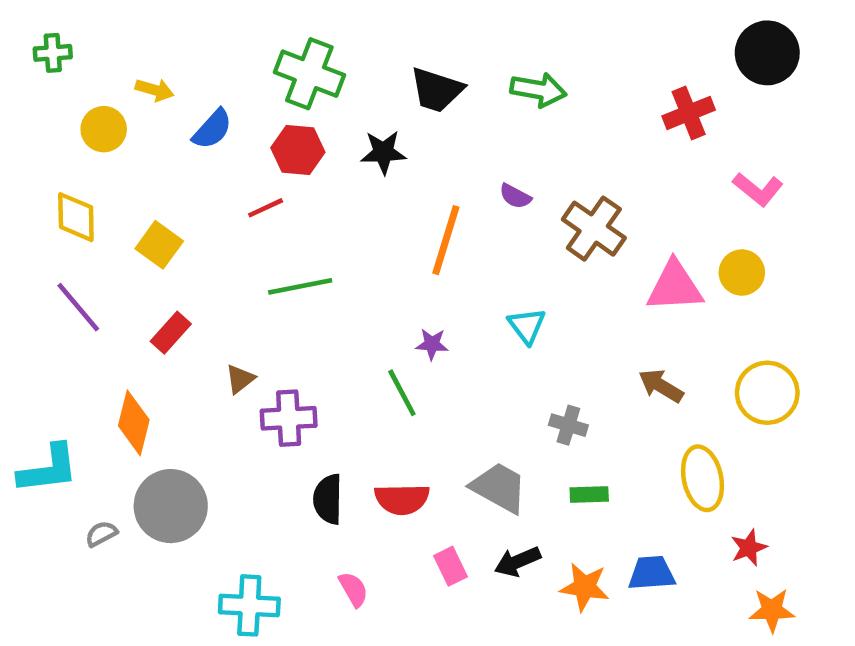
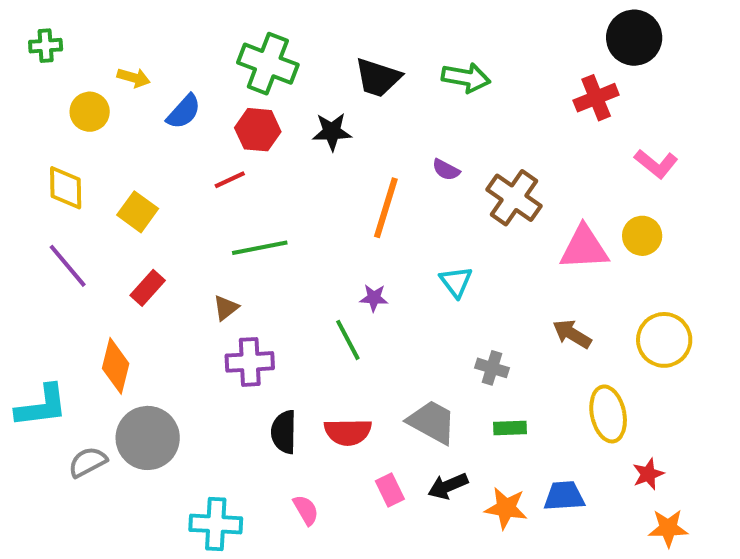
black circle: (767, 53) -> (634, 38), moved
brown triangle: (240, 379) -> (226, 308), moved
gray semicircle: (101, 534) -> (88, 462), size x1.4

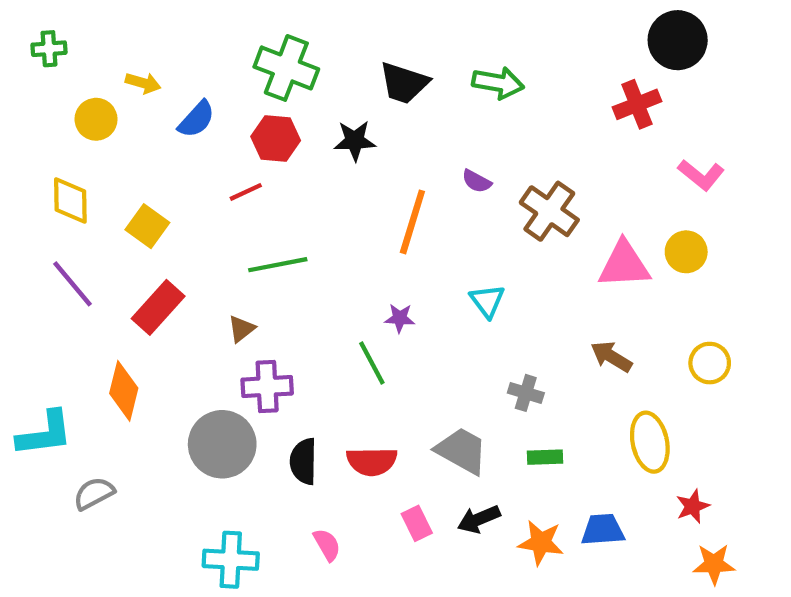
red rectangle: (148, 288) -> (158, 307), size x1.4
yellow circle: (664, 340) -> (710, 363), size x0.7
gray circle: (148, 438) -> (222, 444), moved

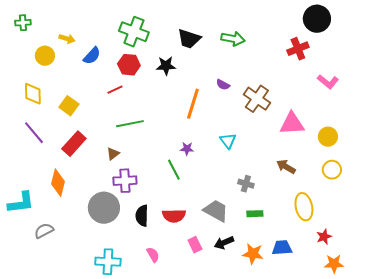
yellow circle: (686, 252) -> (328, 137), moved

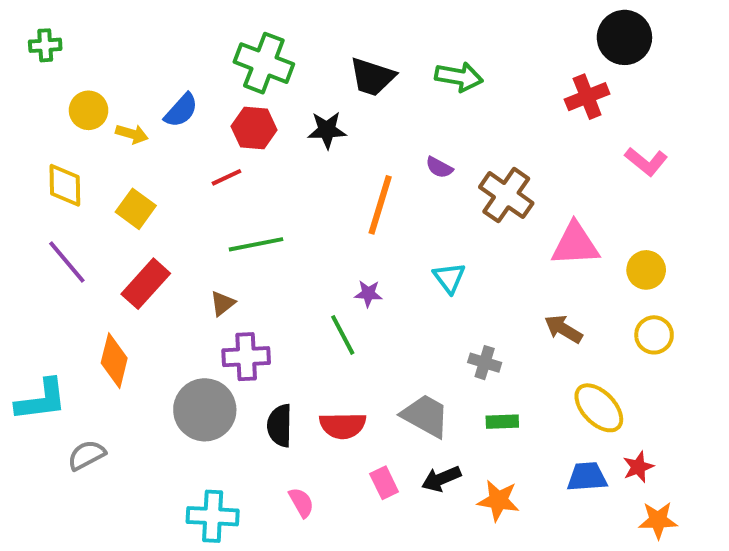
yellow arrow: (67, 39) -> (132, 134), moved
yellow ellipse: (304, 207) -> (599, 408), turned -32
blue trapezoid: (282, 248) -> (587, 477), moved

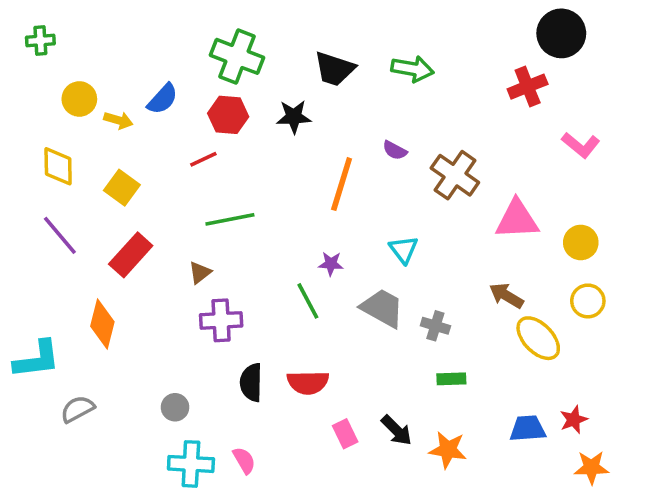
yellow ellipse: (599, 408) -> (538, 338), moved
gray circle: (205, 410) -> (175, 407), moved, size x0.5
gray trapezoid: (425, 416) -> (382, 308), moved
black arrow: (441, 479) -> (396, 430), turned -112
pink semicircle: (301, 502) -> (244, 460), moved

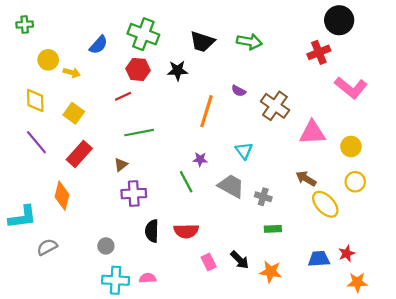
blue semicircle: (163, 99) -> (98, 45), moved
pink L-shape: (581, 145) -> (351, 88), size x1.4
pink semicircle: (244, 460) -> (148, 278), turned -63

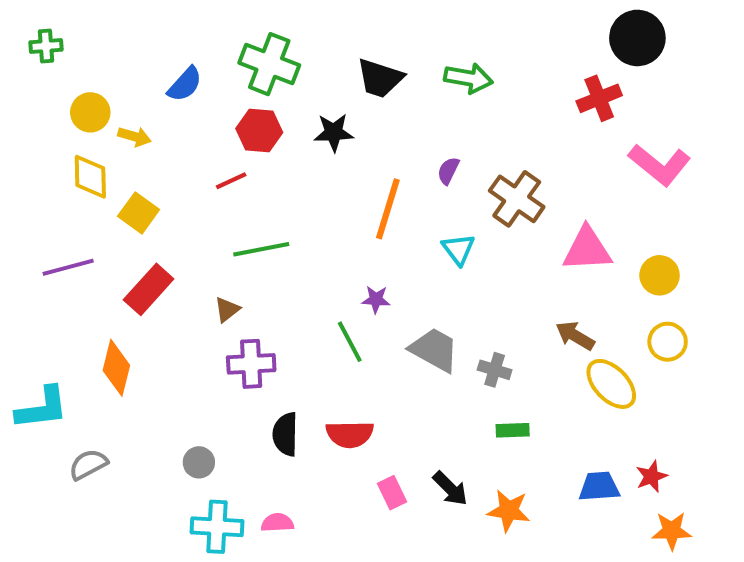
purple semicircle: (239, 91) -> (448, 171), turned 88
yellow diamond: (35, 100) -> (90, 177), moved
purple line: (36, 142) -> (68, 267), turned -65
cyan triangle: (244, 151) -> (458, 249), moved

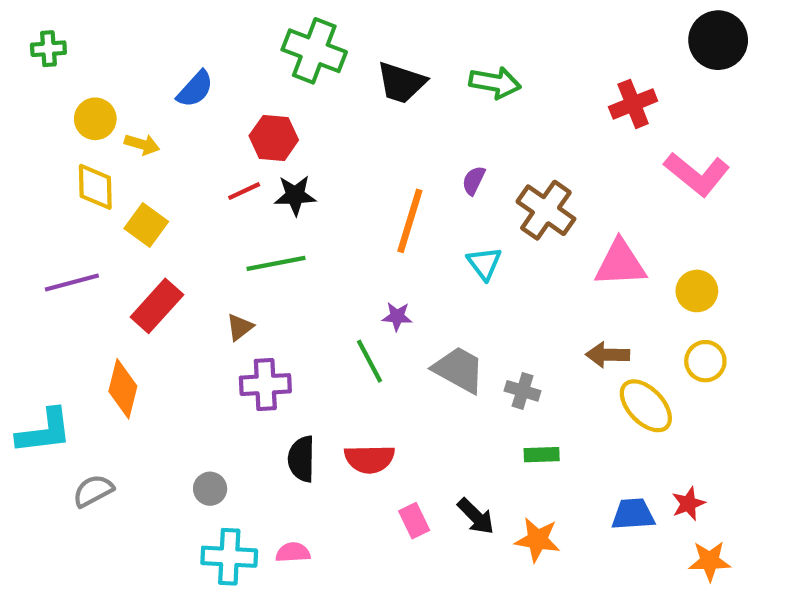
black circle: (637, 38) -> (718, 40), moved
green cross: (269, 64) -> (314, 51), moved
black star: (334, 132) -> (295, 195), moved
brown arrow: (575, 336) -> (608, 355), turned -30

